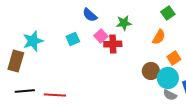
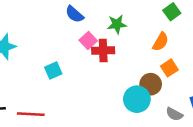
cyan square: (73, 39) -> (53, 70), moved
orange square: (174, 58) -> (169, 68), moved
cyan circle: (168, 78) -> (137, 99), moved

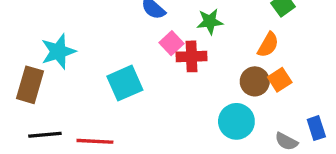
cyan square: (53, 70) -> (125, 83), size x1.5
brown circle: (151, 84) -> (255, 81), moved

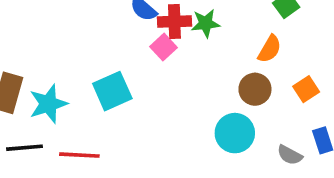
cyan star: (58, 51) -> (48, 104), moved
red cross: (191, 56) -> (174, 22), moved
orange square: (280, 80) -> (306, 89), moved

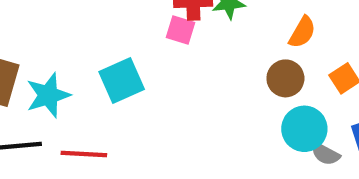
pink square: (164, 47) -> (180, 30), turned -30
cyan circle: (235, 133) -> (304, 129), moved

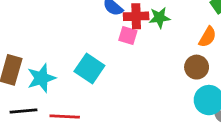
cyan square: (122, 80) -> (89, 68), turned -32

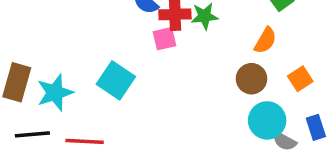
pink square: (128, 35) -> (165, 39), turned -30

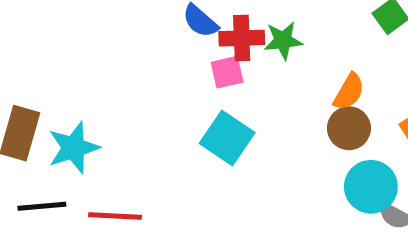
orange semicircle: (265, 40) -> (349, 92), moved
cyan square: (116, 80) -> (227, 138), moved

